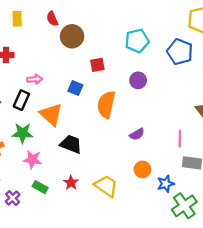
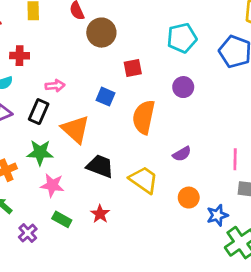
yellow trapezoid: (106, 186) -> (144, 180), moved

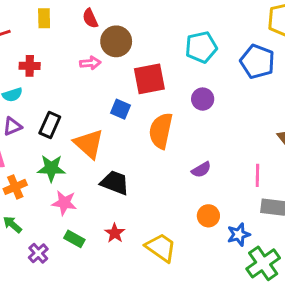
red square: (133, 68) -> (149, 79), size x1.6
pink arrow: (55, 86) -> (90, 63), moved
yellow trapezoid: (144, 180) -> (161, 247), moved

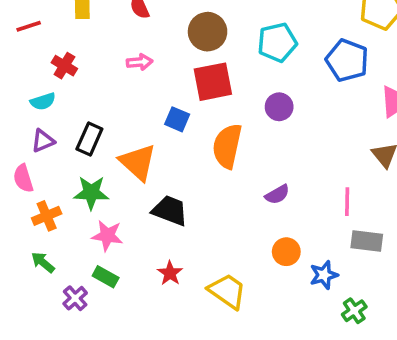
brown circle: (116, 41) -> (208, 32), moved
red cross: (30, 66) -> (64, 66), turned 30
green rectangle: (74, 239) -> (106, 277), moved
green cross: (263, 263) -> (354, 311), size x0.6

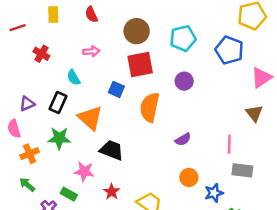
cyan semicircle: (43, 101) -> (74, 78), moved, turned 77
pink star: (107, 236) -> (84, 171), moved

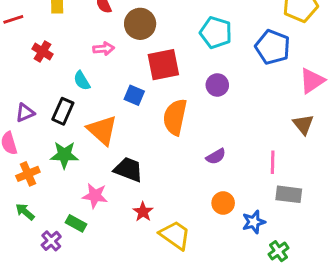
brown circle: (137, 31) -> (140, 24), moved
cyan pentagon: (183, 38) -> (216, 33), turned 30
red star: (112, 192) -> (143, 212), moved

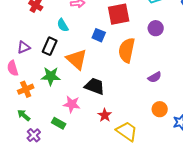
purple cross: (51, 241) -> (34, 135), moved

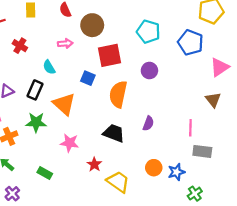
purple semicircle: (155, 77) -> (148, 123), turned -40
black trapezoid: (95, 86) -> (114, 133), moved
pink star: (72, 104) -> (70, 143), moved
orange circle: (160, 109) -> (154, 168), moved
purple cross: (34, 135) -> (12, 194), moved

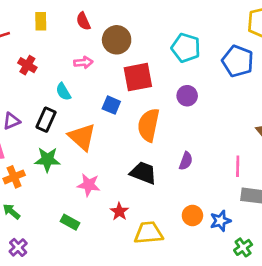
green rectangle: (45, 173) -> (70, 222), moved
yellow trapezoid: (118, 182) -> (149, 233), turned -40

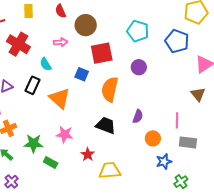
red cross: (27, 65) -> (18, 44), size x1.6
green star: (47, 160) -> (33, 143), moved
orange circle: (192, 215) -> (153, 138), moved

